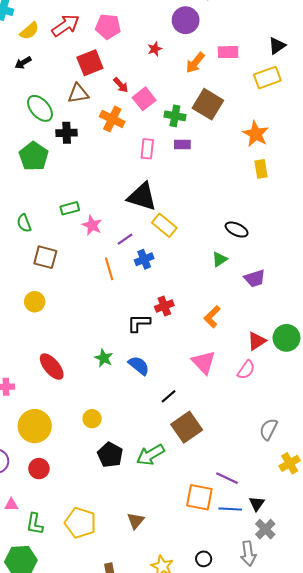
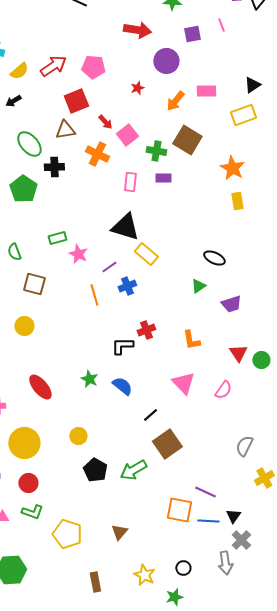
orange L-shape: (212, 317) -> (191, 340), turned -55
green circle: (287, 338) -> (261, 360), size x0.7
red triangle: (257, 341) -> (238, 353), moved, turned -30
green L-shape: (35, 524) -> (32, 512), moved, turned -80

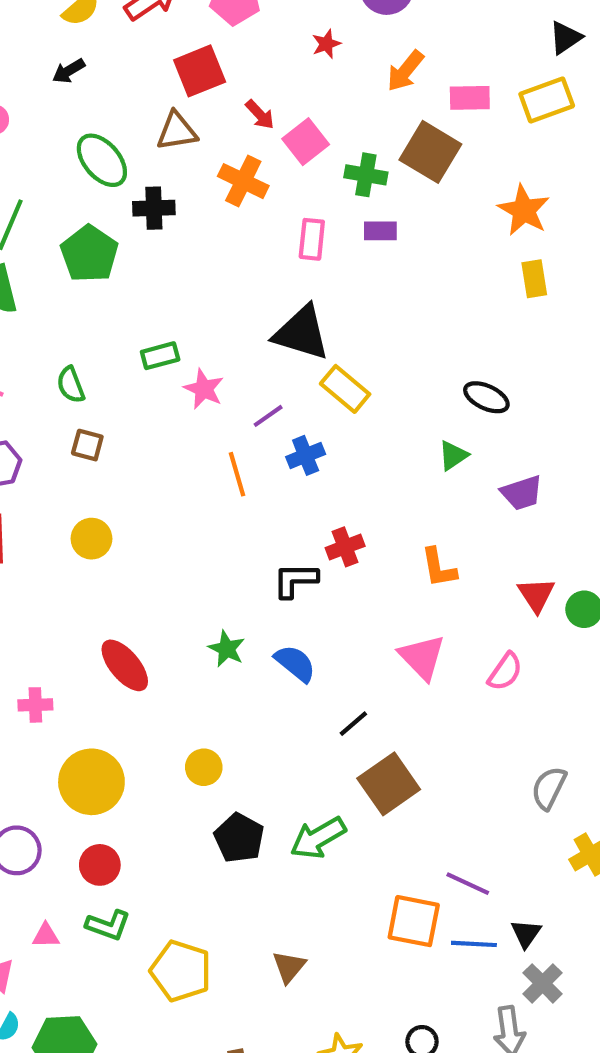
pink rectangle: (206, 91) -> (470, 98), moved
brown square: (34, 284) -> (87, 445), moved, size x0.7

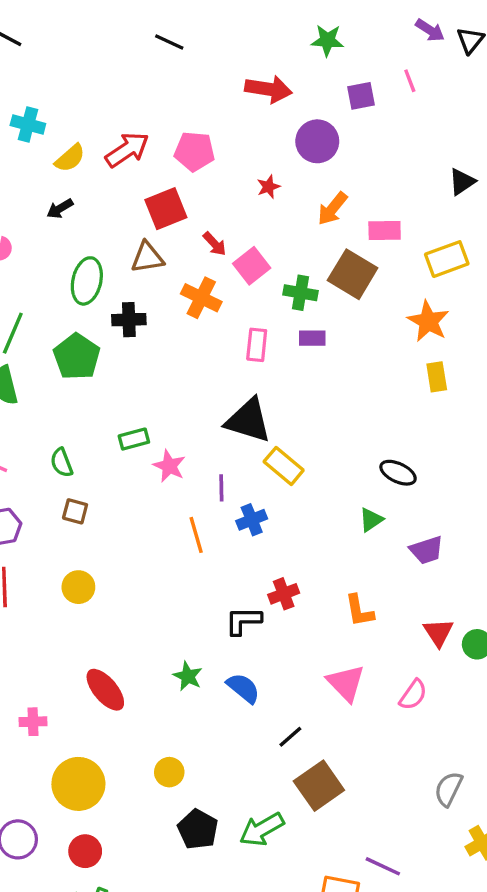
yellow rectangle: (547, 100) -> (447, 259), moved
green ellipse: (102, 160) -> (87, 281), turned 54
purple line: (268, 416) -> (221, 488), turned -56

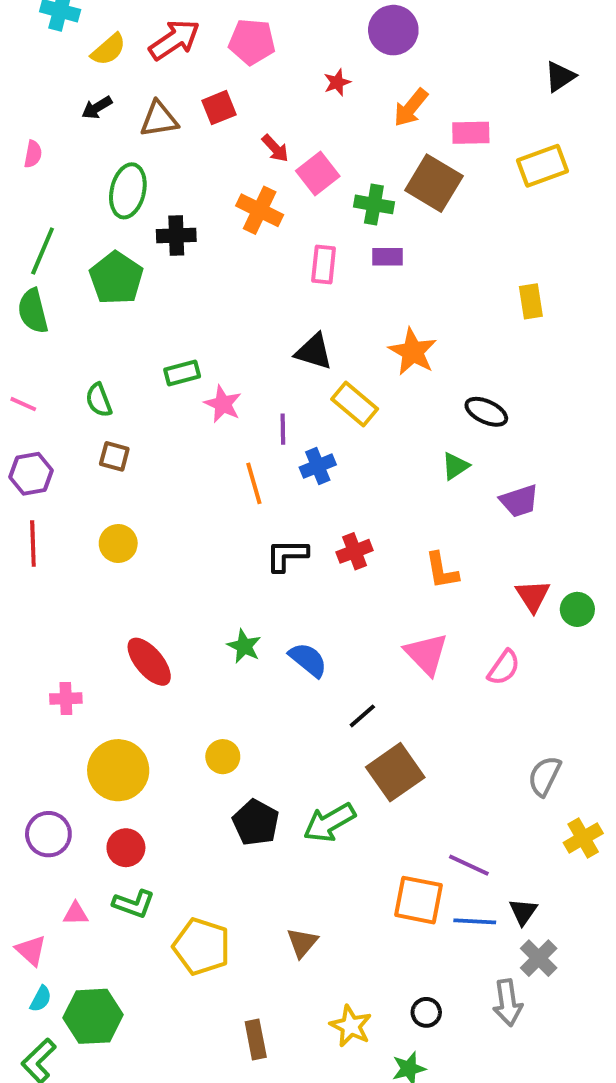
red square: (166, 209) -> (219, 108), size x0.7
brown triangle: (147, 257) -> (159, 119), moved
orange star: (428, 321) -> (413, 352), moved
black triangle: (248, 421) -> (314, 352), size x0.7
black L-shape: (243, 621) -> (287, 555), moved

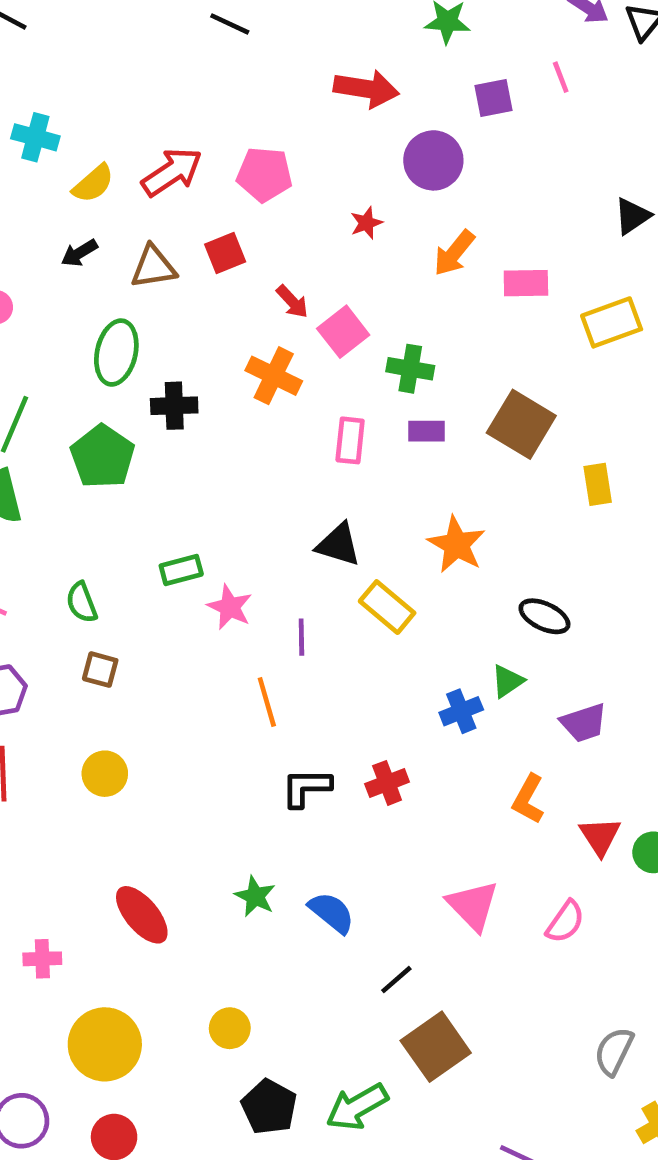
brown square: (434, 183) -> (521, 424), moved
blue cross: (318, 466) -> (461, 711), moved
orange L-shape: (442, 571) -> (528, 799), moved, turned 39

